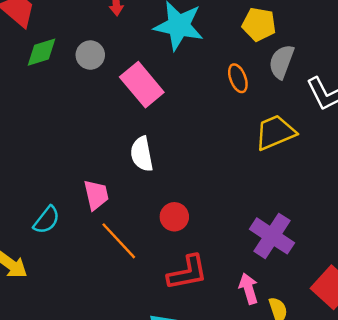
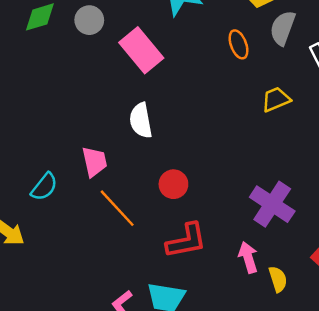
yellow trapezoid: (275, 132) -> (276, 99), size x0.7

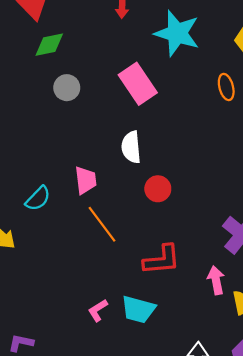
gray circle: (89, 20) -> (67, 88), moved
red circle: (173, 184) -> (158, 189), moved

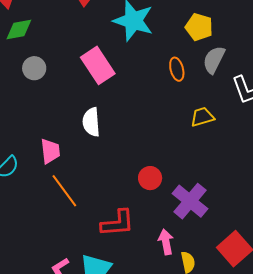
red circle: (158, 189) -> (150, 178), moved

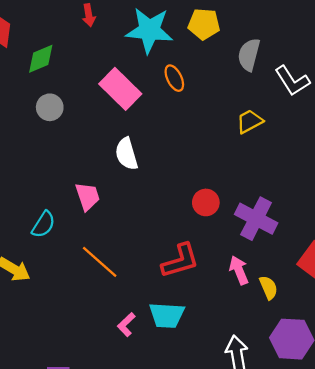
yellow pentagon: (199, 27) -> (204, 24), moved
green diamond: (19, 30) -> (41, 59), moved
orange ellipse: (177, 69) -> (174, 78), moved
orange line: (64, 191) -> (100, 262), moved

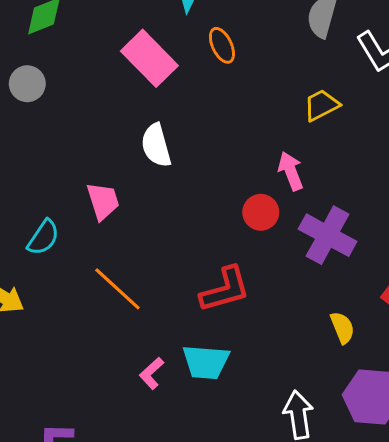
gray circle: (50, 107) -> (27, 84), moved
pink arrow: (239, 270) -> (291, 171), moved

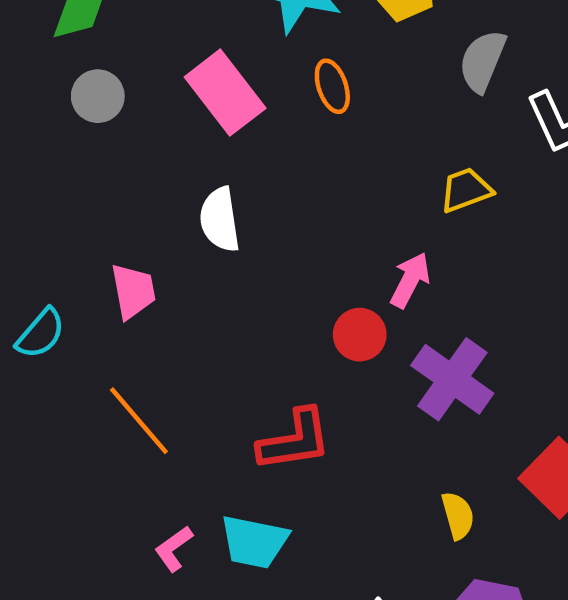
gray circle: (27, 84) -> (98, 96), moved
pink arrow: (291, 171) -> (410, 280), turned 42

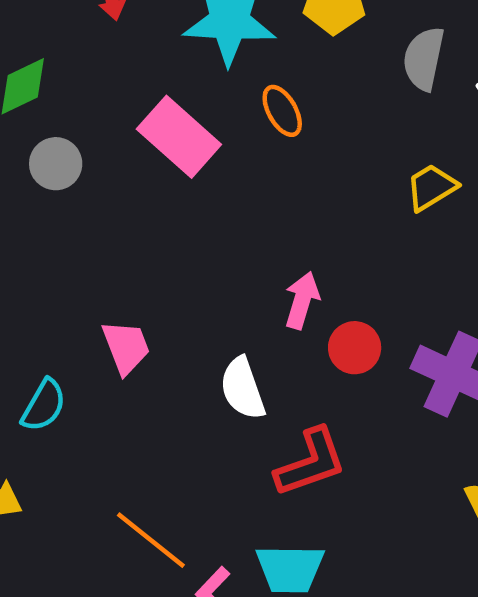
white semicircle: (220, 220) -> (243, 388), moved
pink arrow: (410, 280) -> (302, 300), moved
orange line: (139, 421) -> (151, 540), moved

